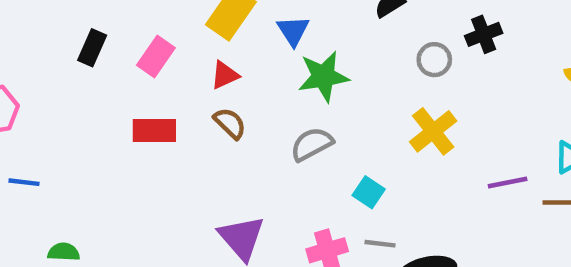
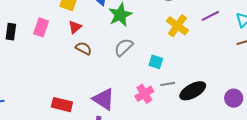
red rectangle: (154, 130) -> (62, 105), moved, turned 30
purple line: (508, 182) -> (210, 16), moved

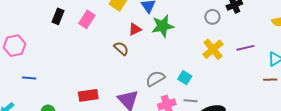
red triangle: (75, 27) -> (135, 29), moved
gray semicircle: (124, 47) -> (155, 79), moved
red rectangle: (62, 105) -> (88, 95), turned -36

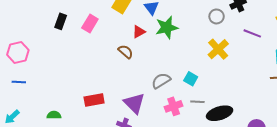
purple line: (245, 48) -> (252, 33), moved, turned 36
blue line: (29, 78) -> (19, 82), moved

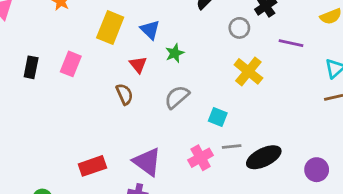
green star: (167, 27) -> (175, 53), size x0.6
red triangle: (139, 32) -> (138, 65), turned -32
brown semicircle: (126, 52) -> (125, 94), turned 35
gray semicircle: (161, 81) -> (177, 97), moved

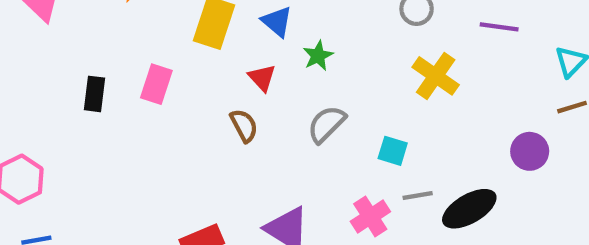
purple circle: (317, 170) -> (530, 151), moved

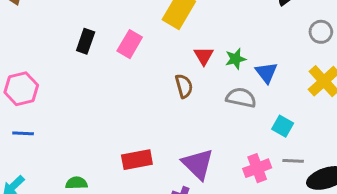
blue triangle: (277, 22) -> (266, 73), moved
green star: (318, 56) -> (236, 59), moved
gray semicircle: (326, 124) -> (241, 98), turned 44

